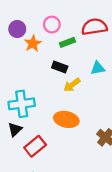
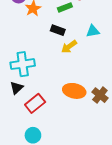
orange ellipse: (66, 119) -> (74, 91), moved

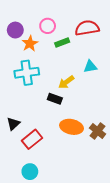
black rectangle: (58, 30) -> (55, 99), moved
cyan cross: (23, 64) -> (27, 73), moved

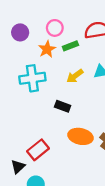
orange star: (30, 44) -> (47, 49), moved
yellow arrow: (66, 82) -> (75, 76), moved
black triangle: (13, 124) -> (18, 167), moved

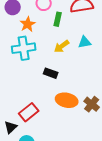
green rectangle: (70, 46) -> (58, 19), turned -56
orange star: (47, 49) -> (28, 24), moved

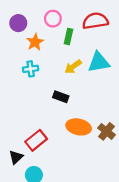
cyan triangle: (85, 42) -> (99, 62), size x1.5
cyan cross: (24, 48) -> (31, 69), size x0.6

